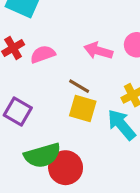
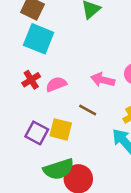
yellow square: (83, 108) -> (61, 129), moved

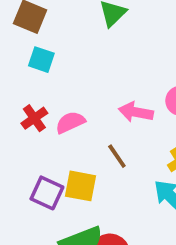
cyan square: (39, 39) -> (41, 60), size x0.6
brown line: (88, 110) -> (117, 156), turned 30

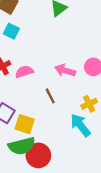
yellow square: (80, 186) -> (25, 124), moved

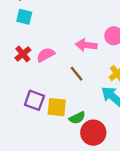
green semicircle: (22, 146) -> (77, 118), moved, size x0.6
red circle: (38, 155) -> (93, 133), moved

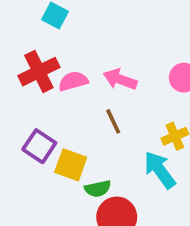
pink arrow: (86, 45) -> (120, 79), moved
red cross: (23, 54) -> (39, 72), size x1.5

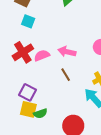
yellow square: (71, 165) -> (28, 109), moved
green semicircle: (98, 189) -> (40, 113), moved

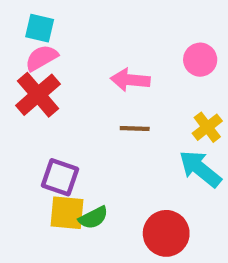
pink semicircle: (42, 55) -> (42, 58), moved
brown line: (66, 75) -> (135, 129), turned -48

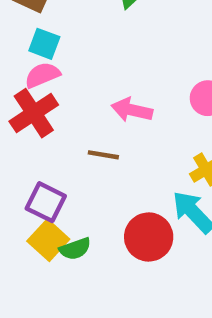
brown line: (135, 129) -> (103, 155), moved
yellow square: (67, 213) -> (48, 240), turned 30
red circle: (166, 233) -> (149, 237), moved

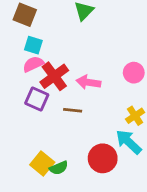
red cross: (34, 113) -> (54, 76), moved
purple square: (46, 202) -> (37, 99), moved

